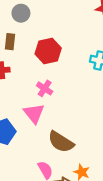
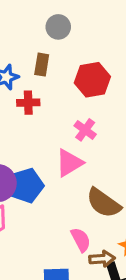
pink triangle: (34, 113) -> (69, 163), turned 35

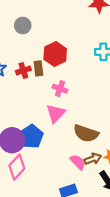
brown rectangle: (42, 65) -> (38, 68), moved
red cross: (28, 103) -> (23, 70), moved
brown arrow: (102, 259) -> (93, 159), moved

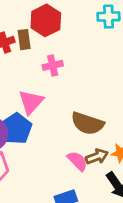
pink cross: (60, 89) -> (53, 65), turned -32
pink triangle: (56, 113) -> (31, 102), moved

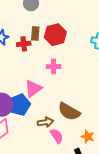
brown rectangle: (24, 40) -> (35, 34), moved
brown arrow: (97, 157) -> (45, 122), moved

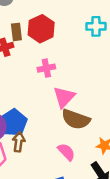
pink triangle: (33, 88) -> (64, 97), moved
brown arrow: (45, 122) -> (19, 142), moved, turned -63

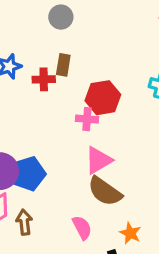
red hexagon: (41, 29) -> (103, 98), moved
brown arrow: (19, 142) -> (24, 222), moved, turned -30

